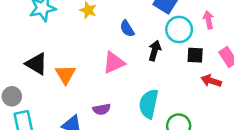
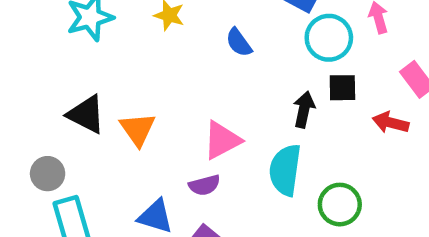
black arrow: (155, 51) -> (304, 110), moved
black square: (195, 55) -> (342, 88), moved
pink triangle: (114, 63) -> (222, 140), moved

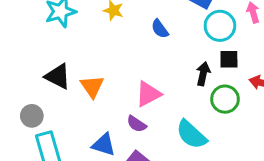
cyan semicircle: (285, 170) -> (191, 135), moved, turned -56
purple semicircle: (204, 185) -> (137, 124), turned 48
green circle: (340, 205) -> (225, 99), moved

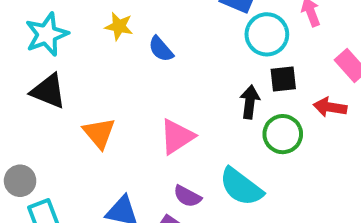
blue semicircle: (160, 29) -> (161, 49), moved
black triangle: (58, 76) -> (48, 91), moved
purple semicircle: (137, 124) -> (187, 196), moved

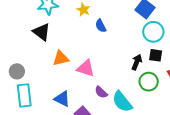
orange triangle: (99, 133) -> (61, 58), turned 42
pink triangle: (177, 137) -> (86, 68), moved, turned 36
purple semicircle: (187, 196) -> (101, 92), moved

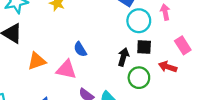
blue semicircle: (101, 26) -> (80, 49), moved

